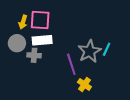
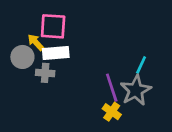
yellow arrow: (23, 22) -> (36, 42), moved, turned 120
gray star: (89, 51) -> (136, 90), moved
purple line: (71, 64) -> (112, 88), moved

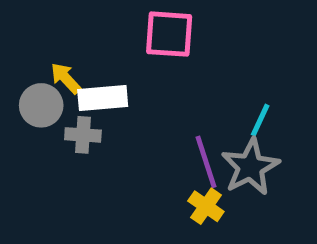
pink square: (53, 26) -> (169, 34), moved

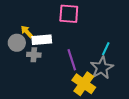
purple line: (206, 162) -> (72, 60), moved
yellow cross: (206, 206) -> (84, 84), size x1.6

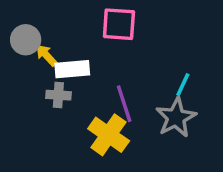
gray circle: (17, 43) -> (26, 40), moved
yellow cross: (84, 84) -> (109, 135), moved

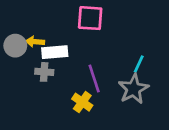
gray circle: (26, 40) -> (15, 46), moved
yellow arrow: (46, 55) -> (35, 42), turned -42
yellow cross: (109, 135) -> (82, 102), size x0.7

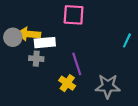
yellow arrow: (35, 42) -> (29, 34), size x1.5
cyan line: (139, 64) -> (127, 40), moved
gray star: (133, 89) -> (108, 86), moved, turned 30

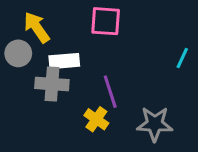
yellow arrow: (29, 34) -> (37, 27), moved, turned 50
gray cross: (36, 59) -> (52, 84), size x1.5

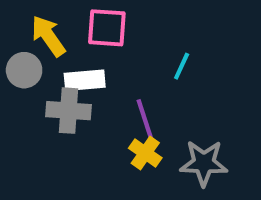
pink square: (106, 21) -> (107, 28), moved
cyan line: (182, 58) -> (182, 66), moved
yellow cross: (96, 119) -> (145, 153), moved

